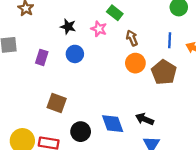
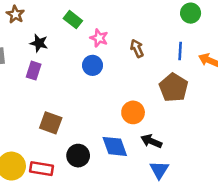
green rectangle: (115, 13) -> (73, 20), moved
black star: (68, 27) -> (39, 43), moved
blue circle: (75, 54) -> (93, 65), moved
orange circle: (135, 63) -> (133, 112), moved

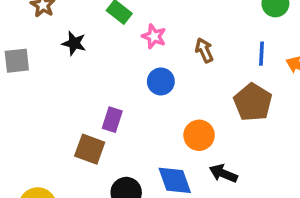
blue circle: (93, 65) -> (161, 81), moved
purple rectangle: (34, 71) -> (112, 120), moved

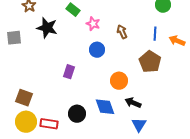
black star: (74, 43) -> (47, 28), size x1.5
brown square: (90, 149) -> (24, 98), moved

